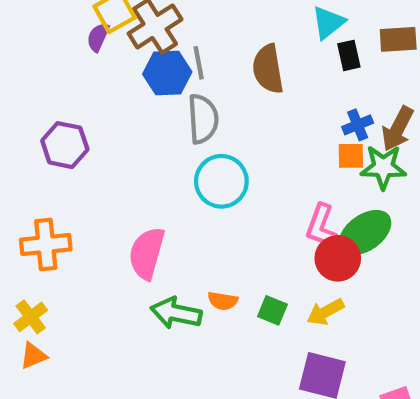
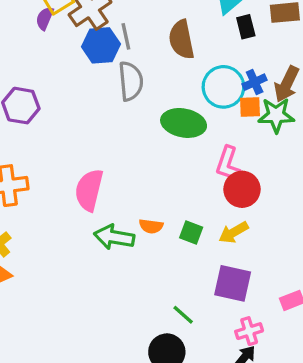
cyan circle: (221, 181) -> (223, 87), moved
green ellipse: (365, 233) -> (184, 123), moved, turned 48

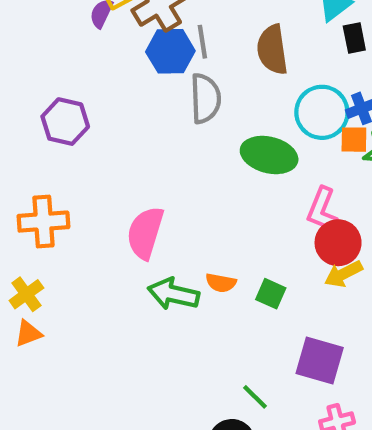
yellow arrow: (234, 232) -> (343, 274), moved

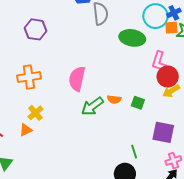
yellow cross: (26, 294) -> (35, 113), moved
green arrow: (173, 294) -> (92, 106), turned -45
green line: (255, 397) -> (134, 152), turned 32

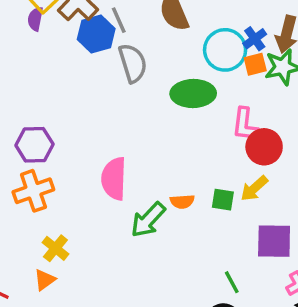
purple hexagon: (36, 29) -> (34, 145), moved
yellow arrow: (171, 91) -> (254, 188), moved

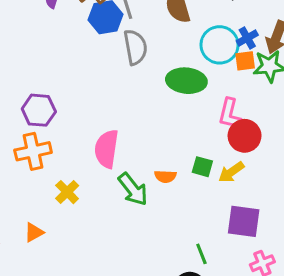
green square: (223, 200) -> (202, 167), moved
green arrow: (148, 220) -> (133, 189), turned -88
yellow cross: (55, 248) -> (67, 192), moved

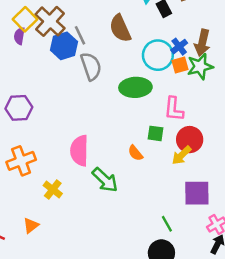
purple hexagon: (39, 110) -> (19, 108), moved
red circle: (245, 136) -> (190, 140), moved
green square: (202, 167) -> (155, 133), moved
orange semicircle: (165, 176) -> (135, 153), moved, turned 56

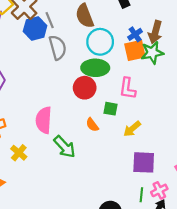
cyan circle: (158, 55) -> (100, 42), moved
orange square: (180, 65) -> (135, 50), size x1.5
red circle: (190, 140) -> (85, 88), moved
green line: (167, 224) -> (141, 195), moved, turned 32

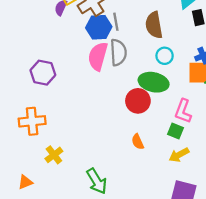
cyan circle: (100, 42) -> (165, 56), size x0.6
green square: (111, 109) -> (175, 131), moved
pink semicircle: (44, 120) -> (98, 56), moved
green arrow: (65, 147) -> (97, 181), moved

